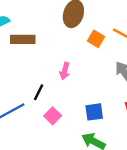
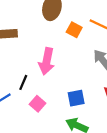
pink arrow: (65, 71) -> (47, 61), size x1.6

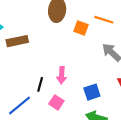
pink arrow: (47, 61) -> (62, 75), moved, size x0.7

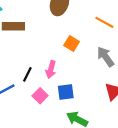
orange square: (81, 28) -> (72, 44), moved
blue square: (92, 92) -> (66, 92), moved

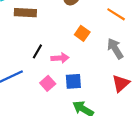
pink arrow: (51, 69) -> (60, 58), turned -112
black line: (27, 74) -> (37, 51), moved

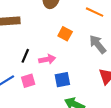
pink square: (48, 83) -> (28, 81), moved, turned 32

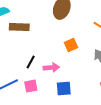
orange square: (65, 34) -> (71, 45), turned 32

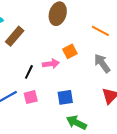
brown rectangle: (19, 27) -> (15, 36), turned -48
pink arrow: (51, 68) -> (51, 64), moved

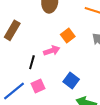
blue square: (65, 97) -> (71, 80), turned -35

